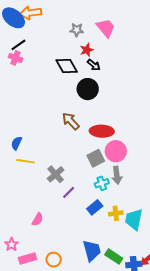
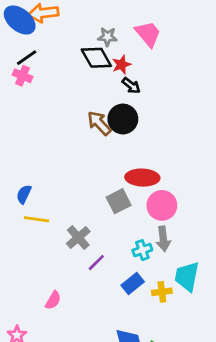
black diamond: (67, 66) -> (96, 58), moved
brown arrow: (71, 121) -> (99, 123), moved
gray square: (96, 158) -> (119, 201), moved
cyan trapezoid: (134, 219) -> (187, 277), moved

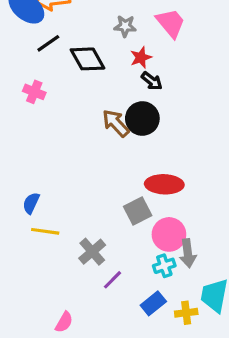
black line: (27, 58) -> (48, 43), moved
black diamond: (96, 58) -> (88, 59), moved
pink cross: (22, 76) -> (34, 92), moved
pink circle: (162, 205) -> (169, 234), moved

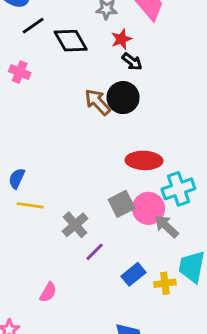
gray square: (138, 211) -> (122, 204), moved
gray arrow: (188, 253) -> (166, 226), turned 140
cyan cross: (164, 266) -> (178, 189), moved, size x1.5

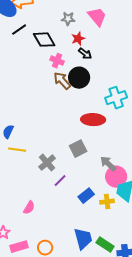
pink cross: (20, 72) -> (57, 61), moved
cyan cross: (178, 189) -> (116, 98), moved
pink circle: (148, 208) -> (116, 177), moved

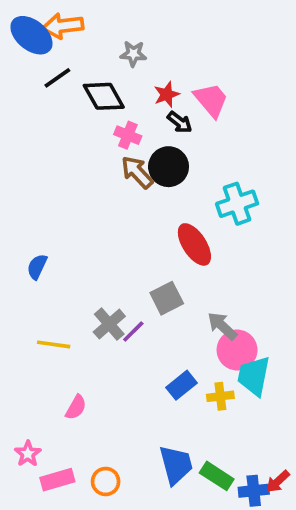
pink trapezoid: (97, 17) -> (211, 100), moved
gray star: (68, 19) -> (133, 54), moved
red ellipse: (93, 120) -> (194, 244), turned 55
yellow line: (17, 150) -> (54, 344), moved
purple line: (60, 181) -> (133, 331), moved

